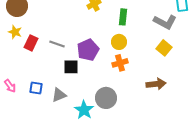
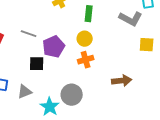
gray line: (57, 44) -> (29, 34), moved
yellow square: (164, 48) -> (147, 45), moved, turned -35

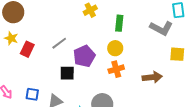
gray line: (29, 34) -> (59, 43), turned -56
brown arrow: (122, 81) -> (152, 77), moved

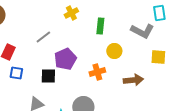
gray line: (59, 43) -> (43, 37), moved
yellow circle: (115, 48) -> (114, 51), moved
blue square: (32, 94) -> (16, 73), moved

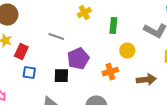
gray line: (43, 37) -> (56, 37), turned 56

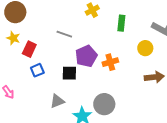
yellow circle: (127, 51) -> (145, 48), moved
orange cross: (110, 72) -> (110, 62), moved
blue square: (29, 73) -> (37, 70), turned -32

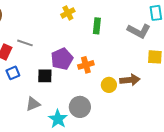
gray line: (64, 34) -> (25, 43), moved
yellow circle: (145, 48) -> (109, 85), moved

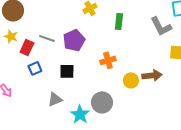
gray L-shape: (139, 31) -> (161, 26), turned 35
purple pentagon: (62, 59) -> (74, 40), moved

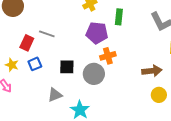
yellow star: (11, 36) -> (12, 65), moved
purple pentagon: (74, 40) -> (97, 33), moved, turned 30
yellow circle: (131, 80) -> (159, 95), moved
gray circle: (102, 102) -> (94, 74), moved

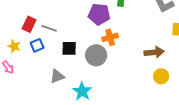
gray line: (47, 34) -> (49, 28), moved

